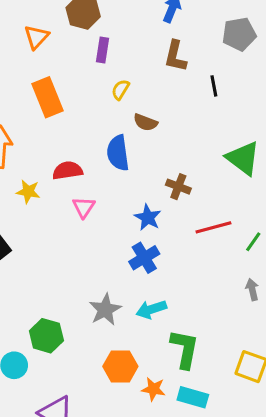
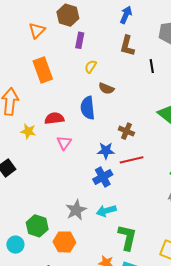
blue star: (148, 217) -> (106, 151), turned -30
red line: (213, 227) -> (132, 160), moved
orange hexagon: (120, 366) -> (64, 242), moved

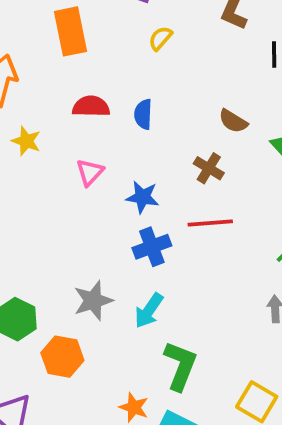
brown semicircle: (106, 88) -> (233, 121), moved
blue semicircle: (88, 108) -> (143, 114), size x0.7
red semicircle: (54, 118) -> (91, 106), moved
blue star: (106, 151) -> (143, 197), moved
cyan arrow: (106, 211) -> (149, 311), turned -48

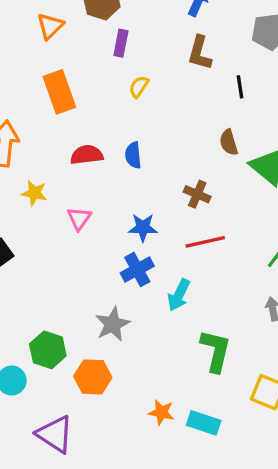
brown semicircle: (233, 121) -> (229, 142), moved, turned 50
pink triangle: (90, 172) -> (79, 218), moved
blue cross: (152, 247) -> (137, 269), moved
cyan arrow: (149, 311) -> (179, 295), moved
green L-shape: (180, 366) -> (216, 351), moved

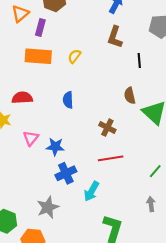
purple rectangle: (121, 43) -> (40, 28), moved
orange rectangle: (59, 92) -> (38, 56), moved, turned -70
red semicircle: (87, 155) -> (22, 98), moved
blue star: (143, 228) -> (55, 147), moved

